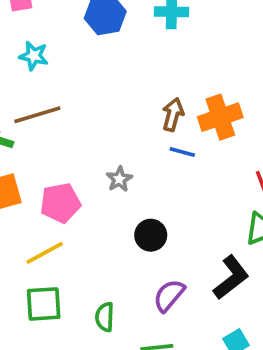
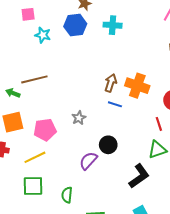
cyan star: (34, 56) -> (43, 35), moved
orange cross: (220, 117) -> (137, 86), turned 35
black circle: (151, 235) -> (108, 145), moved
purple semicircle: (169, 295) -> (88, 161), moved

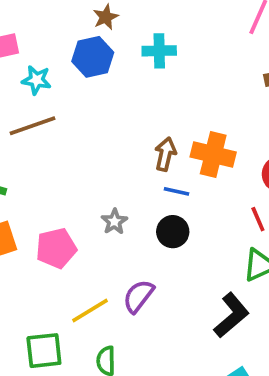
brown line: (34, 79) -> (32, 126), moved
black circle: (108, 145) -> (173, 232), moved
yellow line: (35, 157) -> (90, 310), moved

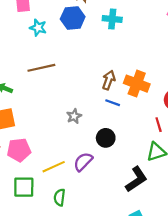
brown line: (32, 126) -> (41, 68), moved
black circle: (173, 232) -> (106, 138), moved
pink pentagon: (56, 248) -> (19, 150), moved

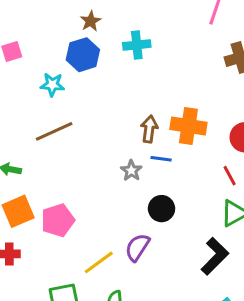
cyan star: (38, 28) -> (52, 85), moved
gray star: (74, 116) -> (131, 171), moved
pink pentagon: (19, 150) -> (58, 220), moved

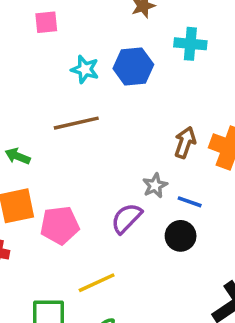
blue hexagon: (83, 55) -> (133, 67), moved
blue line: (161, 159) -> (190, 202), moved
purple semicircle: (137, 247) -> (127, 218), moved

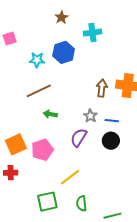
green arrow: (18, 156) -> (50, 114), moved

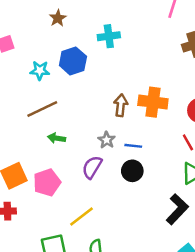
brown star: (61, 17) -> (58, 18), moved

